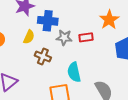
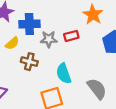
yellow semicircle: (29, 37) -> (12, 43), turned 32

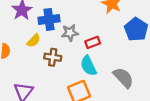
red rectangle: (71, 36) -> (93, 42), moved

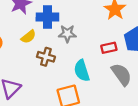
red rectangle: (93, 42) -> (109, 48), moved
gray semicircle: (123, 78) -> (121, 74), moved

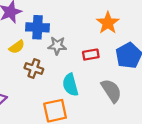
red rectangle: (109, 48) -> (91, 55), moved

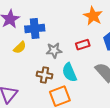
gray star: (57, 46) -> (54, 50), moved
brown cross: (34, 69) -> (45, 75), moved

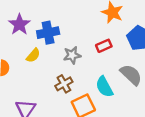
cyan semicircle: (69, 72) -> (104, 87), moved
brown cross: (45, 75) -> (64, 84), turned -35

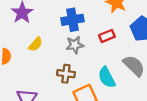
blue cross: (48, 33) -> (73, 20), moved
brown cross: (64, 84) -> (66, 74), turned 36

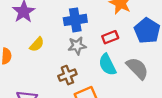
brown cross: (66, 74) -> (67, 75), turned -30
cyan semicircle: (107, 77) -> (107, 65), moved

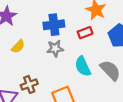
red rectangle: (110, 37) -> (85, 33), moved
brown cross: (67, 75) -> (29, 84), moved

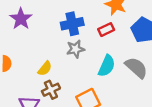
yellow semicircle: (18, 47) -> (45, 69), moved
cyan semicircle: (83, 66) -> (107, 66), turned -126

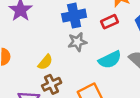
cyan semicircle: (107, 66) -> (110, 60), turned 40

